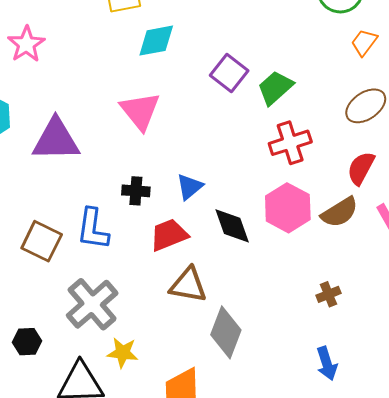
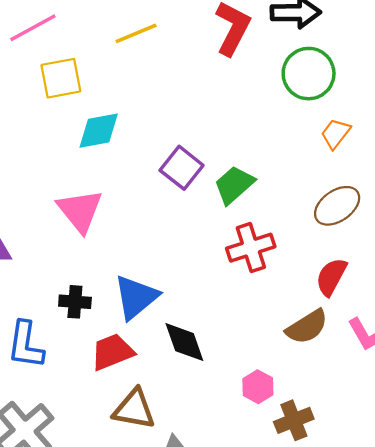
blue triangle: (190, 187) -> (136, 297), size x1.5
pink hexagon: (288, 208) -> (258, 387), moved, size x0.6
brown cross: (328, 294) -> (294, 420), size x1.4

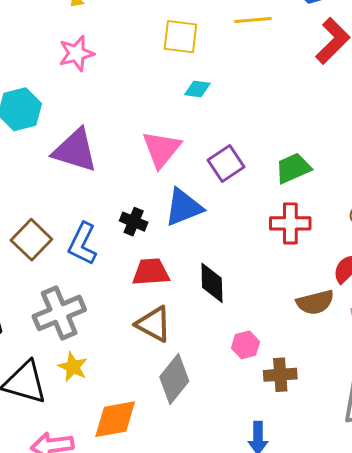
cyan diamond: (99, 131) -> (197, 89), size x0.7
purple square: (182, 168) -> (226, 163), moved
blue triangle: (136, 297) -> (184, 207), moved
pink hexagon: (258, 387) -> (246, 345), moved

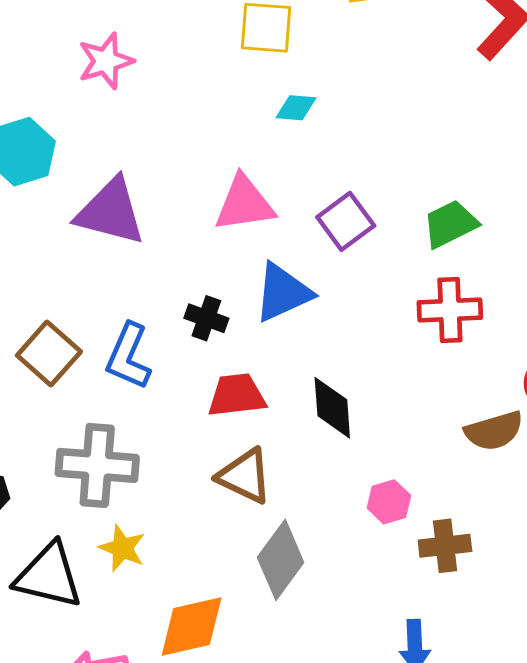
pink triangle: (161, 149) -> (244, 204), turned 45
gray cross: (59, 313) -> (97, 465), turned 30

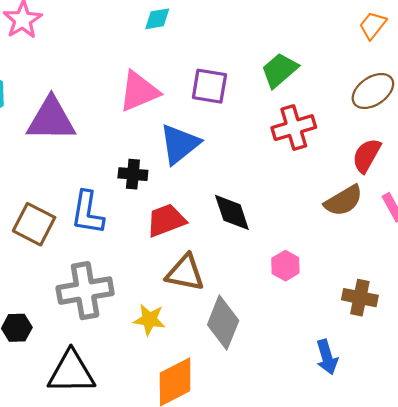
purple square: (346, 221) -> (209, 86), turned -30
brown cross: (445, 546) -> (360, 298), moved, turned 32
yellow star: (122, 548) -> (149, 320), moved

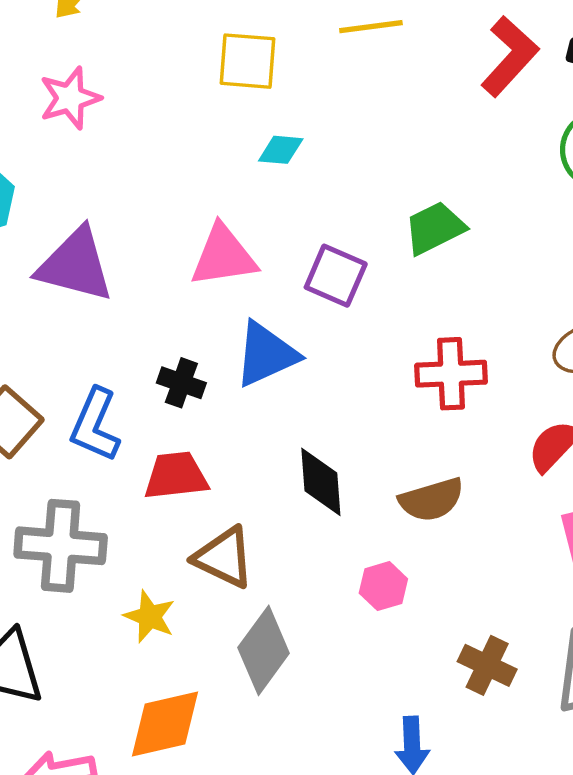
green trapezoid: (280, 70) -> (435, 228), moved
brown semicircle: (344, 201) -> (431, 500), moved
red trapezoid: (166, 220) -> (176, 476), moved

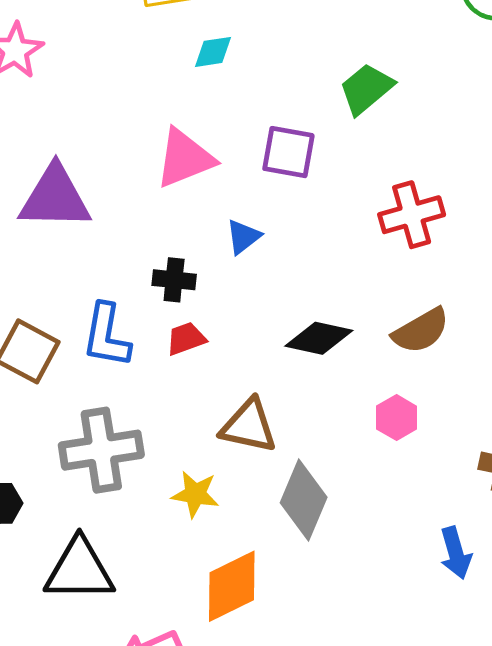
blue triangle: (266, 354) -> (243, 237), size x0.6
red trapezoid: (176, 476) -> (186, 339), moved, size x0.7
black diamond: (321, 482) -> (319, 338), turned -60

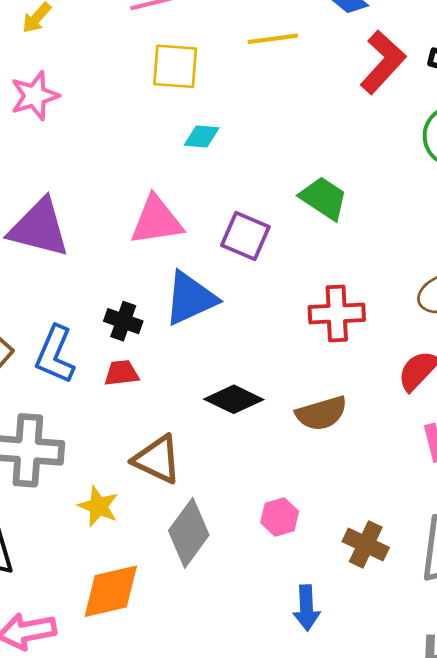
green trapezoid: (366, 89) -> (324, 198), turned 60
blue triangle: (243, 237) -> (190, 298), size x1.8
pink hexagon: (397, 418) -> (280, 517), moved

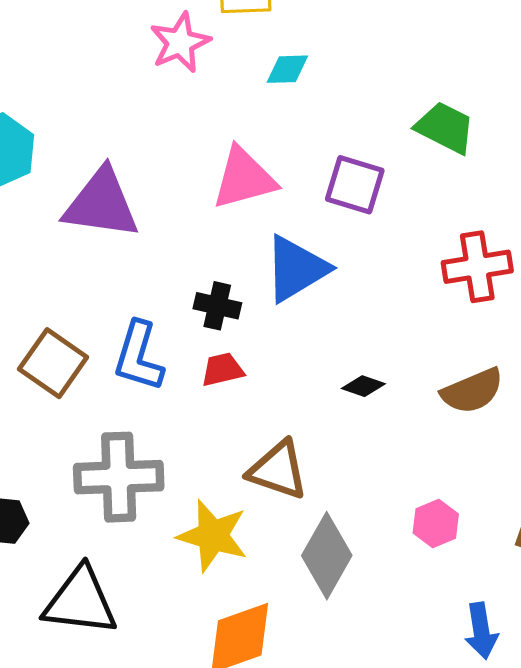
pink star: (35, 96) -> (180, 43), moved
black diamond: (234, 399) -> (363, 386), size x0.6
yellow star: (98, 506) -> (213, 536), size x1.4

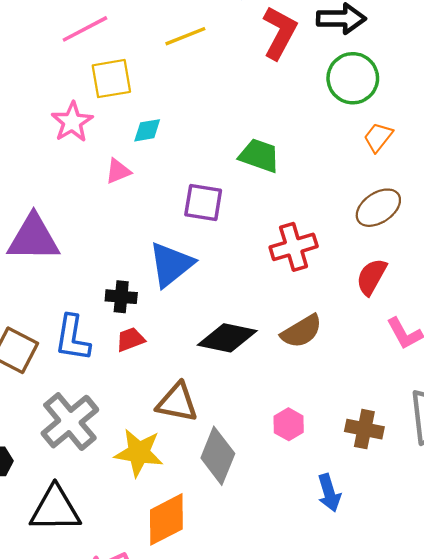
pink triangle: (244, 178) -> (118, 171), moved, size x0.6
black diamond: (363, 386) -> (227, 338), size x2.0
gray cross: (119, 477) -> (70, 422), turned -30

